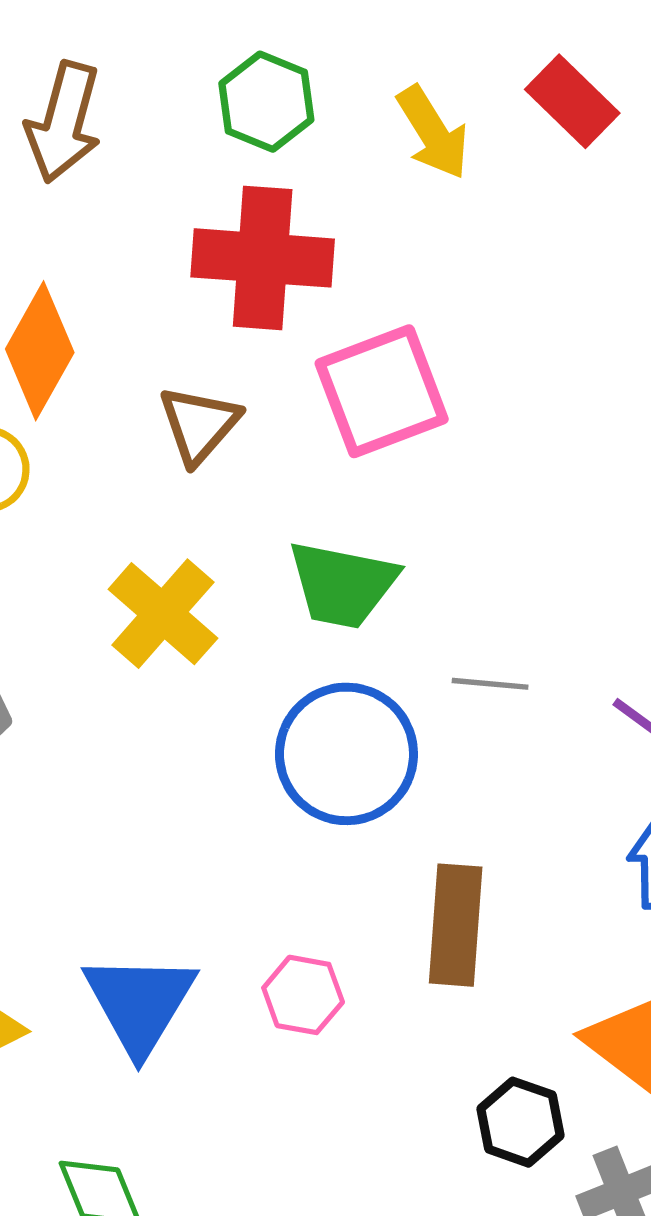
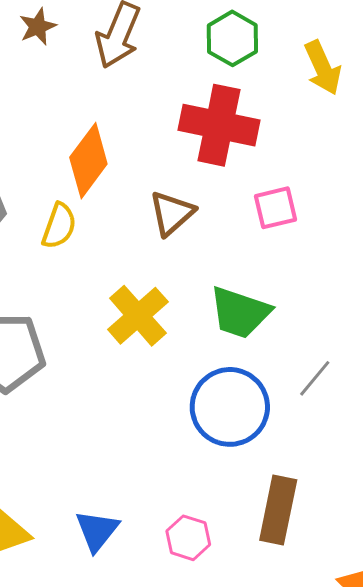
pink square: (382, 391) -> (276, 208), size x0.6
gray line: (490, 684) -> (315, 378), turned -63
blue triangle: (140, 1003) -> (97, 531), size x0.7

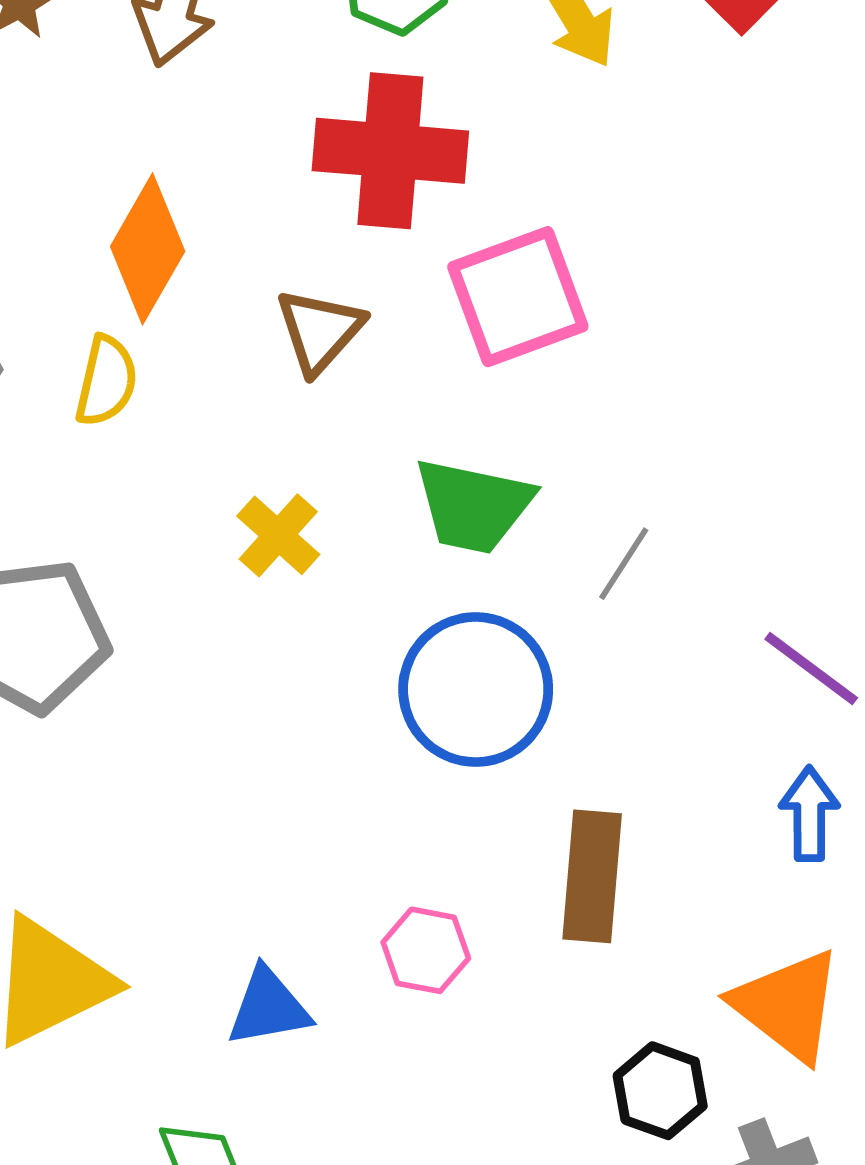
pink square: (276, 208) -> (518, 297), size x1.6
yellow cross: (138, 316) -> (278, 535), size x0.7
gray line: (315, 378) -> (624, 564), moved
blue triangle: (97, 531) -> (268, 1007), moved, turned 48

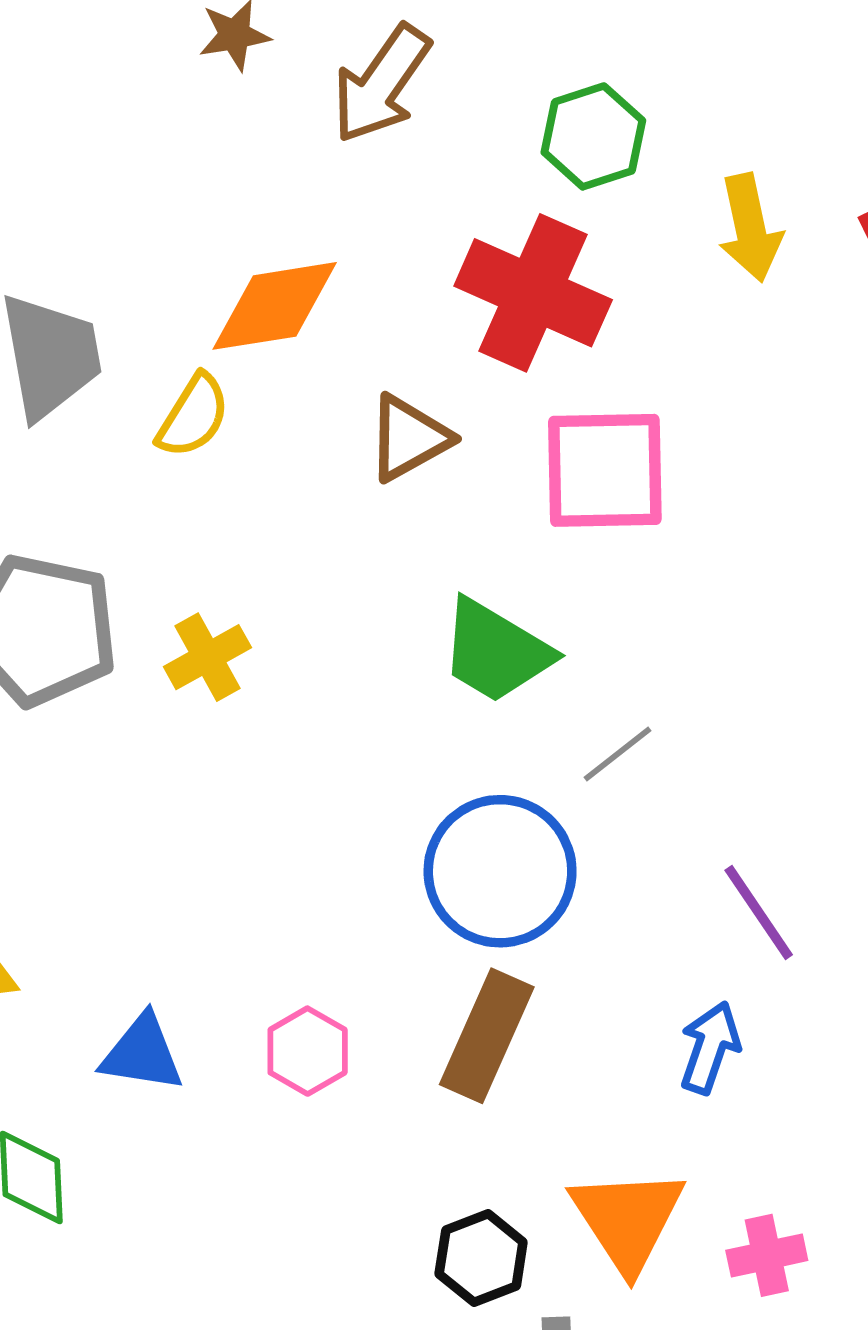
orange diamond: (148, 249) -> (275, 306), turned 32
yellow cross: (278, 535) -> (207, 657), moved
blue circle: (476, 690) -> (500, 871), moved

